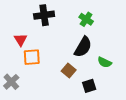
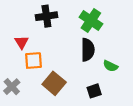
green cross: (86, 19) -> (91, 20), size x1.5
black semicircle: (83, 47) -> (88, 50), turned -30
brown square: (69, 70) -> (54, 83), moved, size x1.5

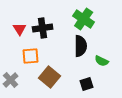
black cross: (46, 16) -> (43, 28), moved
red triangle: (22, 42) -> (20, 29), moved

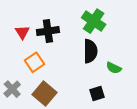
orange square: (31, 56) -> (34, 62), turned -30
brown square: (50, 77) -> (45, 94), moved

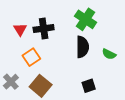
green semicircle: (114, 68) -> (109, 54), moved

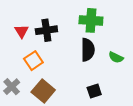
green cross: (86, 19) -> (91, 20), turned -30

